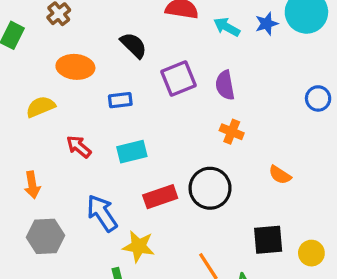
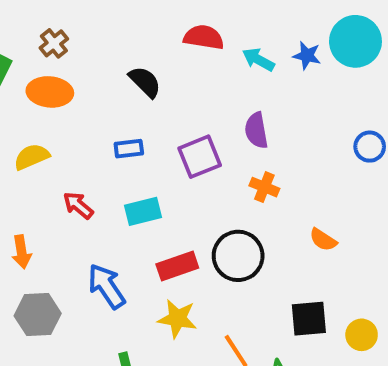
blue star: (267, 24) -> (307, 56), turned 30
orange ellipse: (75, 67) -> (50, 92), moved
purple square: (178, 79) -> (200, 157), moved
yellow star: (139, 246) -> (177, 319), moved

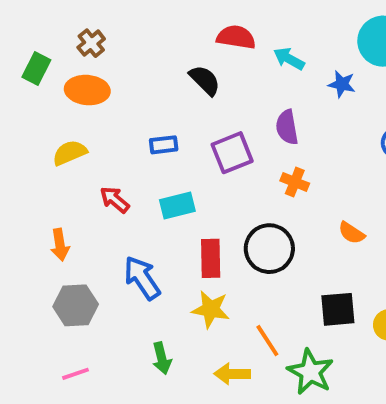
blue star: (307, 56) -> (342, 84), moved
black semicircle: (145, 82) -> (205, 80), moved
red rectangle: (177, 266) -> (211, 258), turned -72

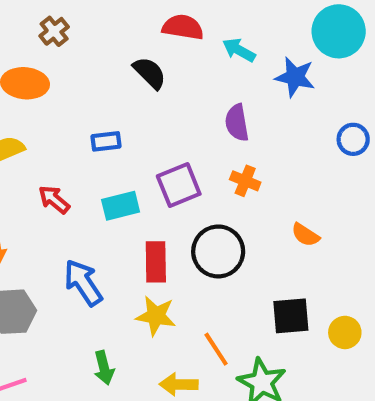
brown cross: (91, 43) -> (54, 31), moved
blue star: (342, 84) -> (295, 77), size x1.4
purple square: (232, 153) -> (179, 185), moved

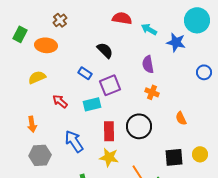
black semicircle: (150, 73) -> (105, 50), moved
blue rectangle: (106, 141) -> (85, 73), turned 40
purple square: (179, 185) -> (110, 85), moved
orange semicircle: (305, 235) -> (181, 118), turned 32
yellow circle: (345, 332) -> (200, 154), moved

